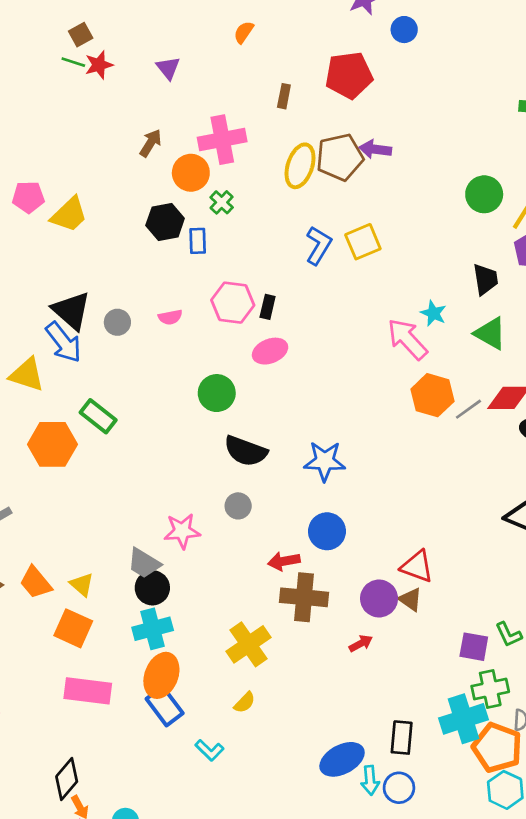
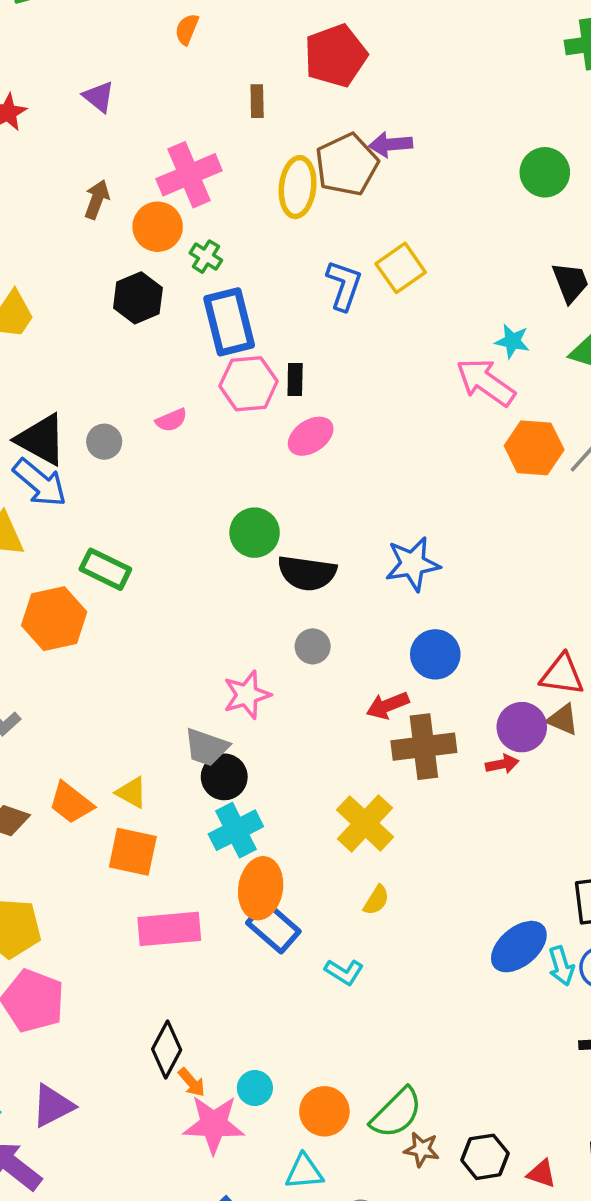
blue rectangle: (198, 241) -> (229, 322), moved, size x1.8
green circle: (217, 393) -> (255, 533), moved
red arrow: (361, 643) -> (502, 764), moved, turned 30

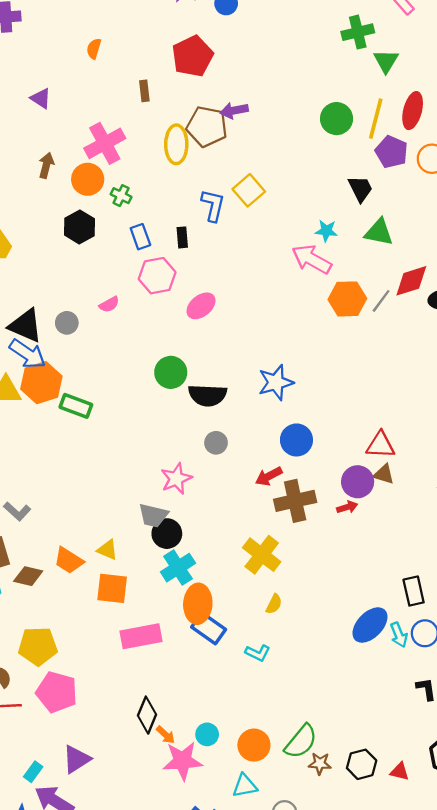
brown pentagon: (347, 165) -> (207, 127), turned -30
blue rectangle: (229, 322) -> (140, 237), size x0.6
black rectangle: (295, 380) -> (182, 237), moved
orange hexagon: (54, 619) -> (41, 383), moved

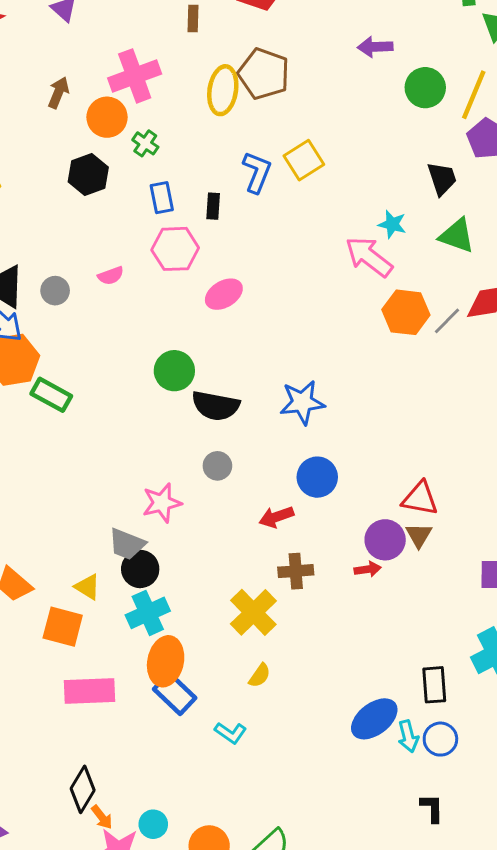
purple arrow: (234, 110) -> (375, 47), moved
brown triangle: (384, 474) -> (419, 535), turned 35
brown cross: (295, 501) -> (296, 571), moved, size x0.7
yellow triangle: (107, 550) -> (87, 587), moved

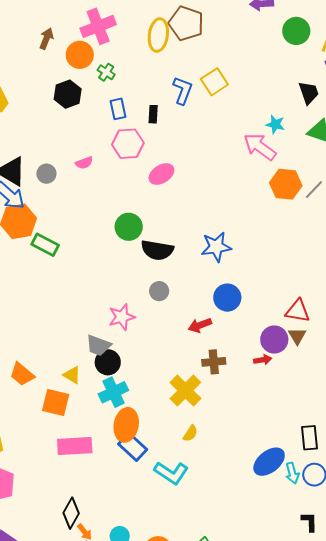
cyan L-shape: (231, 733) -> (171, 473), size x1.6

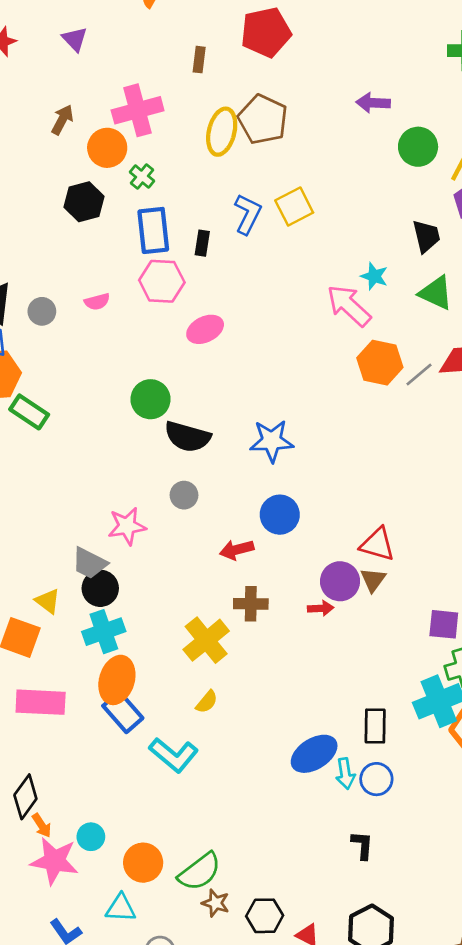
blue rectangle: (118, 109) -> (153, 230), size x1.5

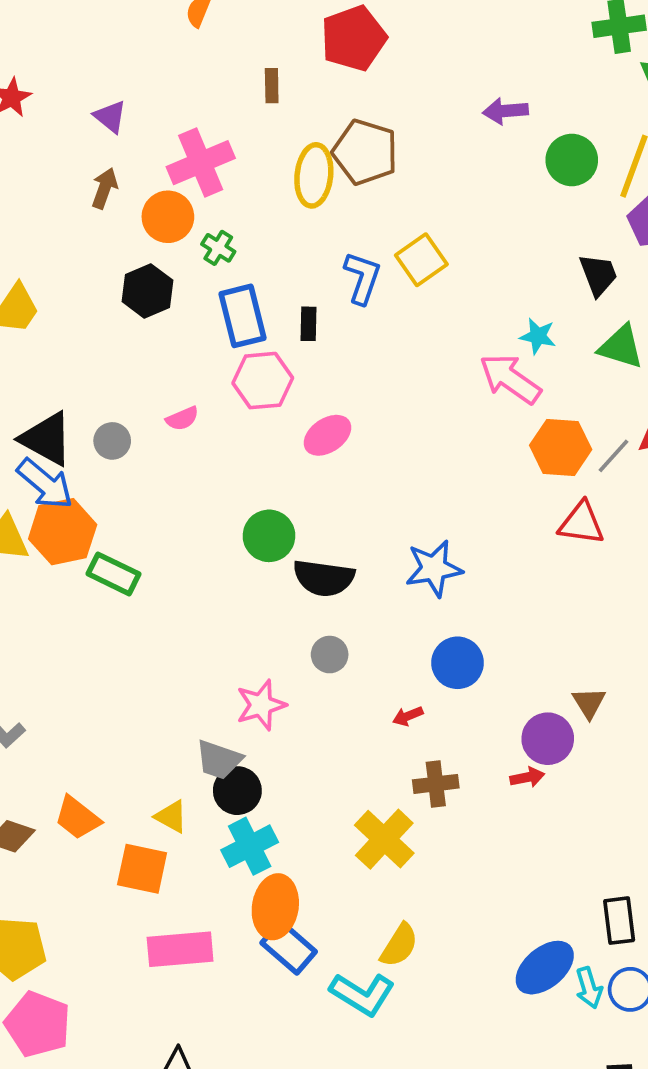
purple triangle: (75, 39) -> (110, 117), moved
red triangle: (377, 544) -> (581, 523), moved
red arrow: (237, 550) -> (408, 716), size x0.7
brown triangle: (373, 580) -> (589, 703), moved
yellow semicircle: (207, 702) -> (399, 945), moved, size x1.4

